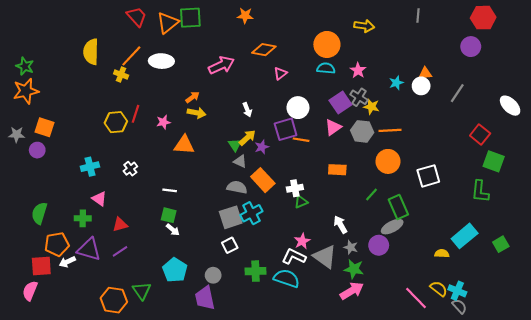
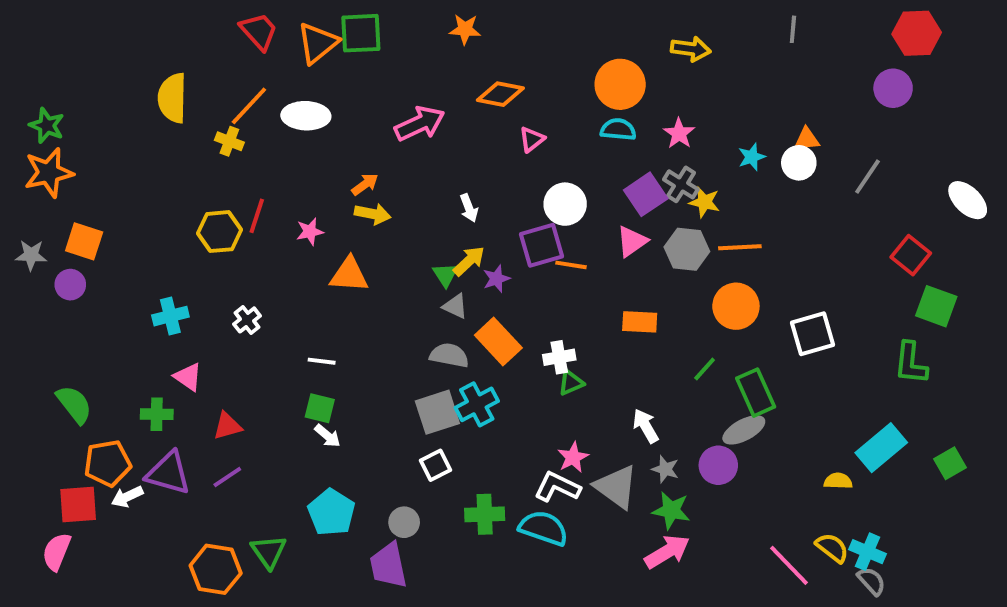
green semicircle: (39, 213) -> (74, 404), turned 125

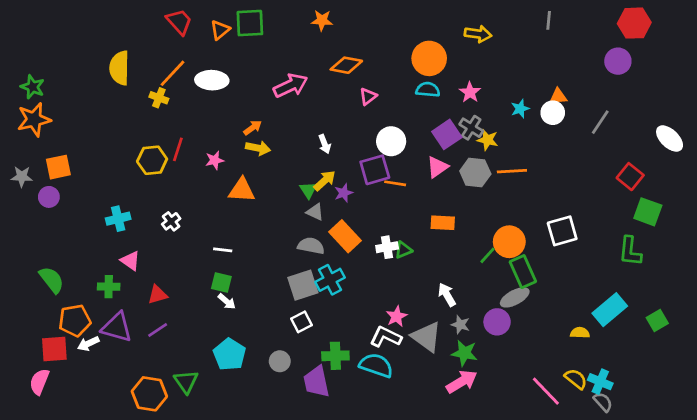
orange triangle: (318, 43) -> (220, 30), size x0.7
orange square: (84, 241) -> (58, 167), turned -30
orange circle: (736, 306) -> (509, 242), moved
green triangle: (571, 383) -> (403, 250), moved
purple trapezoid: (388, 565) -> (316, 382), moved

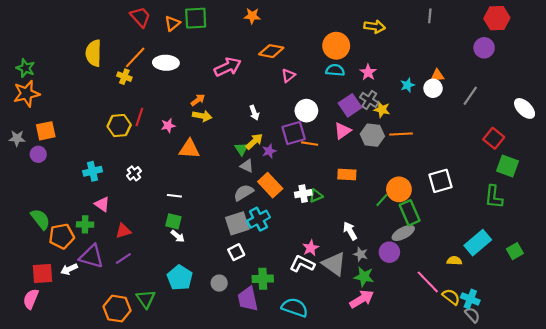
gray semicircle: (311, 246) -> (244, 193), turned -42
orange pentagon: (75, 321) -> (62, 236), moved
cyan semicircle: (376, 365) -> (295, 307), moved
pink line: (546, 391) -> (428, 282), moved

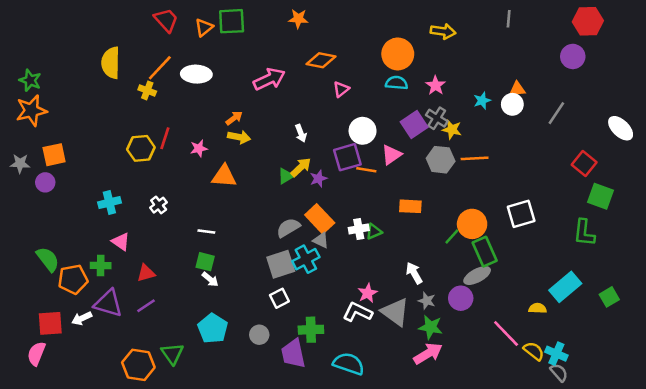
pink triangle: (343, 131) -> (391, 155), moved
green triangle: (241, 149) -> (286, 176), turned 32
gray triangle: (247, 166) -> (321, 240), moved

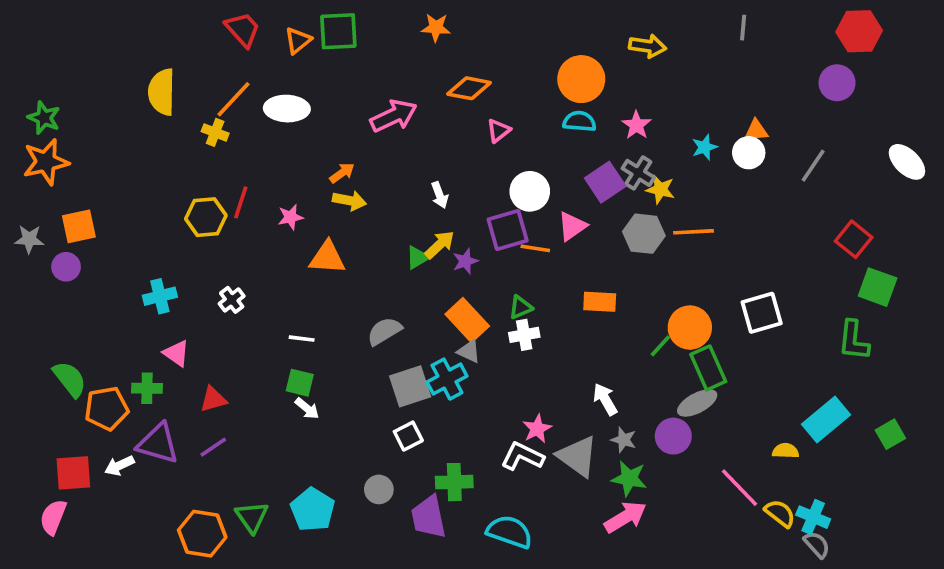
white ellipse: (621, 128) -> (907, 162), moved
gray semicircle: (288, 228) -> (384, 331), moved
green triangle: (374, 231) -> (521, 307), moved
cyan pentagon: (213, 328) -> (313, 510), moved

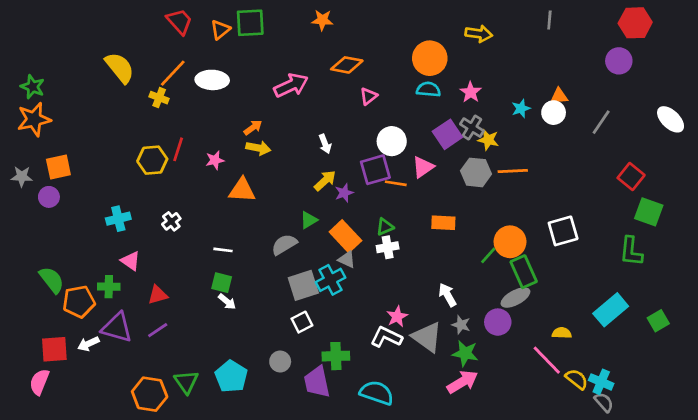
yellow semicircle: (162, 92) -> (120, 68), turned 140
green triangle: (417, 258) -> (309, 220), moved
yellow semicircle: (786, 451) -> (562, 333), moved

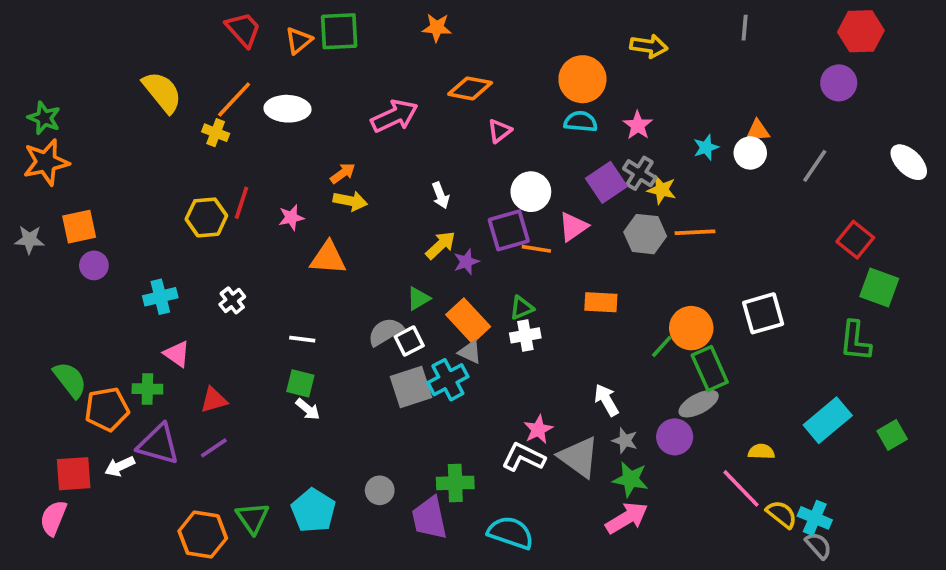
purple circle: (49, 197) -> (94, 265), moved
white square: (302, 322) -> (409, 341), moved

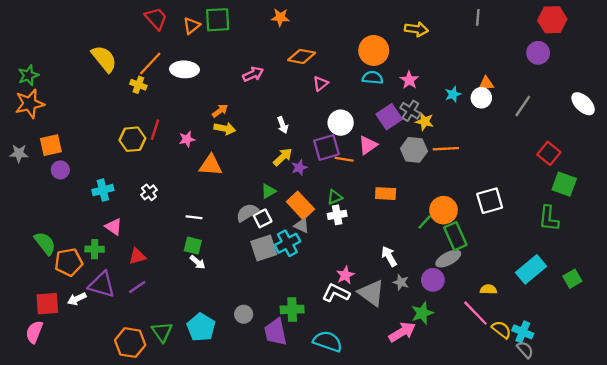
pink arrow: (394, 116) -> (253, 74), size x0.7
green star: (44, 118) -> (28, 75), turned 30
green star: (630, 479) -> (422, 313), moved, turned -30

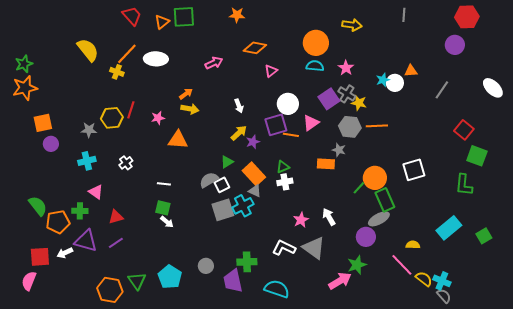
white circle: (481, 98) -> (395, 83), moved
gray star: (19, 153) -> (89, 130), moved
pink star: (345, 275) -> (301, 220), moved
gray star: (401, 282) -> (339, 150), moved

